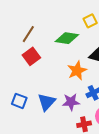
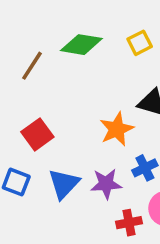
green diamond: (67, 38) -> (81, 45), moved
red square: (31, 56) -> (37, 134), moved

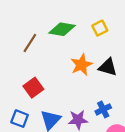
orange star: (117, 129) -> (81, 65), moved

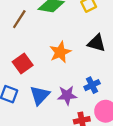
orange star: (81, 65) -> (60, 52), moved

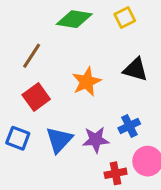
brown line: (19, 19) -> (32, 56), moved

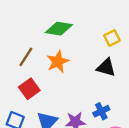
yellow square: (125, 18) -> (112, 38), moved
orange star: (87, 82) -> (58, 62), moved

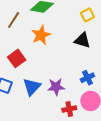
brown line: (26, 57) -> (14, 20), moved
blue cross: (101, 111) -> (87, 78), moved

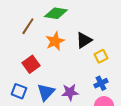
yellow square: (87, 15) -> (101, 56), moved
black triangle: (82, 40) -> (84, 40), moved, turned -48

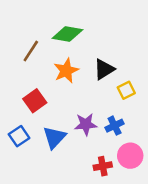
blue cross: (101, 83) -> (115, 126), moved
blue square: (19, 91) -> (19, 136), turned 35
purple star: (70, 92) -> (86, 124), moved

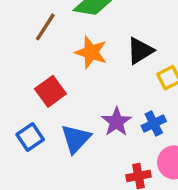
orange star: (66, 71) -> (91, 52), turned -30
purple star: (86, 124) -> (116, 122), turned -30

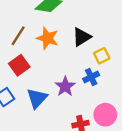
brown line: (45, 27) -> (18, 36), moved
blue cross: (154, 123) -> (91, 77), moved

